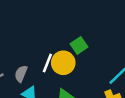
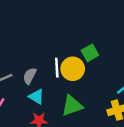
white line: (47, 63) -> (57, 68), turned -30

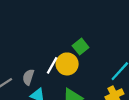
white line: (57, 68) -> (52, 65), turned 42

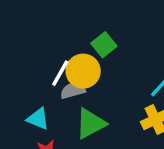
gray semicircle: (28, 77) -> (73, 90), moved, turned 56

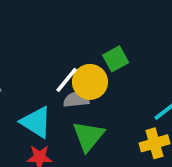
cyan triangle: (38, 119) -> (36, 122), size x1.4
green triangle: (91, 124) -> (88, 136), turned -32

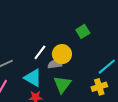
green square: (116, 59) -> (83, 31), moved
white line: (67, 80) -> (40, 52), moved

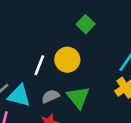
gray semicircle: (55, 64) -> (51, 96), moved
cyan triangle: (33, 78) -> (19, 96), moved

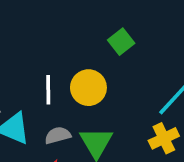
white line: (39, 65) -> (48, 90), turned -30

